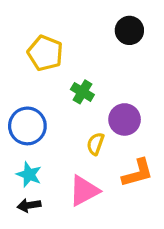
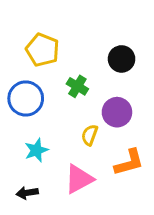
black circle: (129, 30) -> (122, 59), moved
blue circle: (27, 126) -> (26, 98), moved
cyan star: (29, 175) -> (36, 150), moved, turned 30

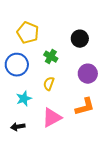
purple circle: (117, 112) -> (88, 74), moved
yellow semicircle: (90, 135) -> (49, 84), moved

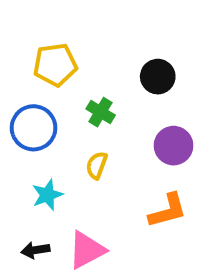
yellow pentagon: (28, 33) -> (55, 65), turned -30
pink triangle: (52, 118) -> (87, 250), moved

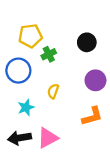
green cross: (101, 112) -> (49, 54), moved, turned 32
black arrow: (35, 250) -> (19, 138), size x1.5

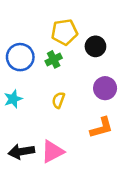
yellow pentagon: (30, 36) -> (64, 32), moved
blue circle: (18, 71) -> (20, 57), moved
cyan star: (26, 107) -> (13, 99), moved

